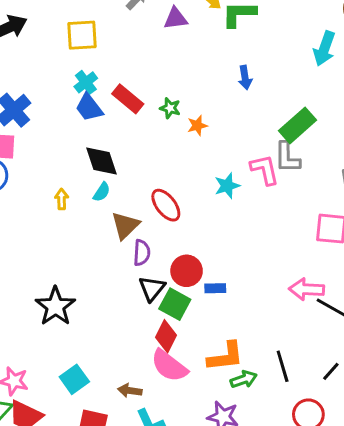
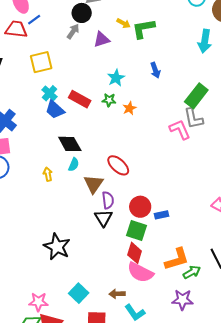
cyan star: (227, 186) -> (116, 78), moved
black triangle: (152, 288) -> (103, 218), moved

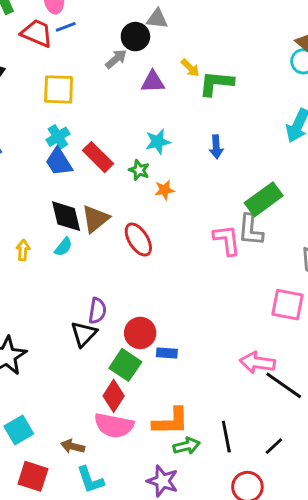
red ellipse: (118, 165) -> (138, 240), moved
brown triangle: (94, 184) -> (95, 219), moved
pink semicircle: (140, 272) -> (114, 425), turned -32

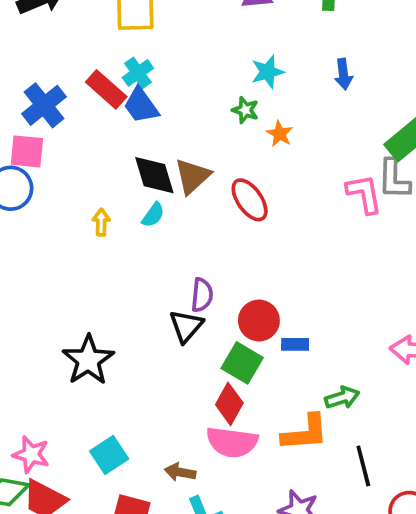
red rectangle: (98, 157) -> (106, 89), moved
orange star: (164, 190) -> (280, 134), turned -30
black line: (226, 437) -> (363, 466), moved
green arrow: (187, 446) -> (342, 398), moved

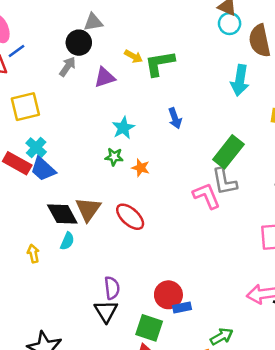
red circle: (259, 321) -> (168, 295), moved

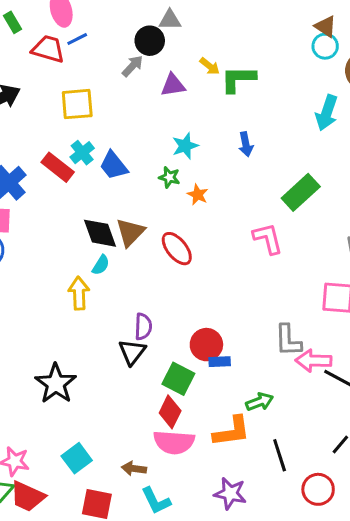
blue trapezoid: (43, 169) -> (114, 165), moved
gray L-shape: (224, 182) -> (288, 340), moved
yellow arrow: (33, 254) -> (79, 293), moved, size x1.5

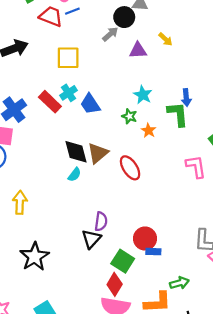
green L-shape: (238, 79) -> (178, 114), moved, turned 80
cyan star: (185, 146) -> (143, 95), turned -30
yellow arrow: (79, 293) -> (20, 202), moved

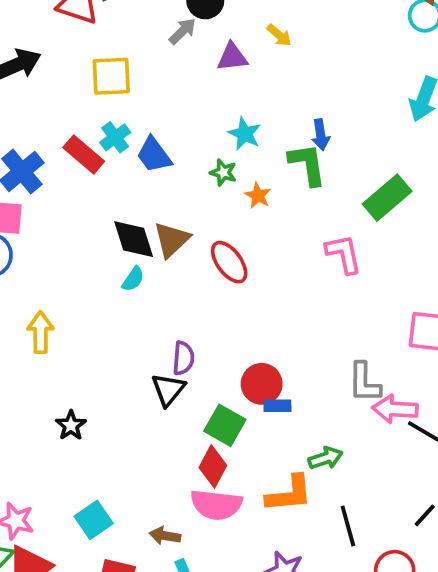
black star: (35, 257) -> (71, 425), size x0.6

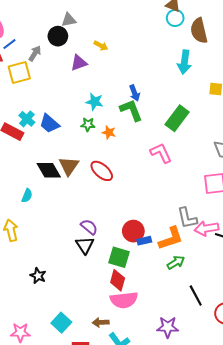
gray arrow: (182, 31) -> (35, 53), moved
yellow square: (111, 76) -> (19, 73), moved
cyan semicircle: (133, 279) -> (27, 196), moved
purple semicircle: (183, 358) -> (89, 227), turned -42
orange L-shape: (289, 494) -> (171, 238), moved

